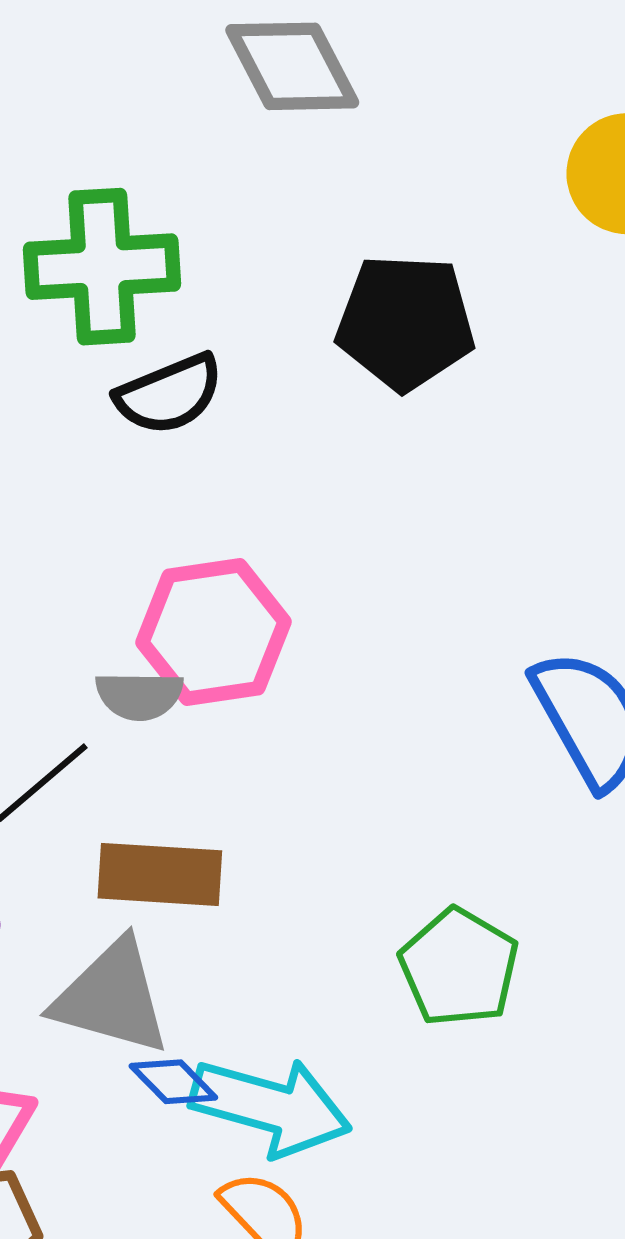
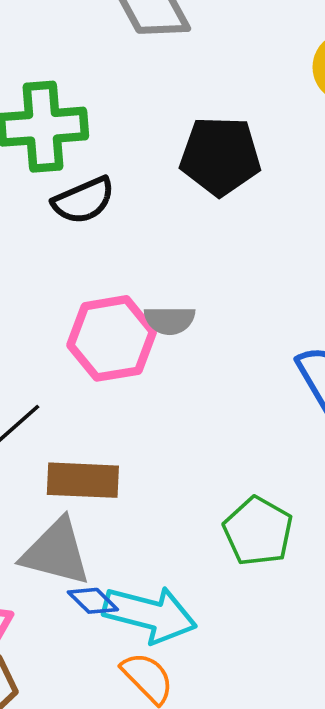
gray semicircle: (139, 696) -> (170, 320), moved

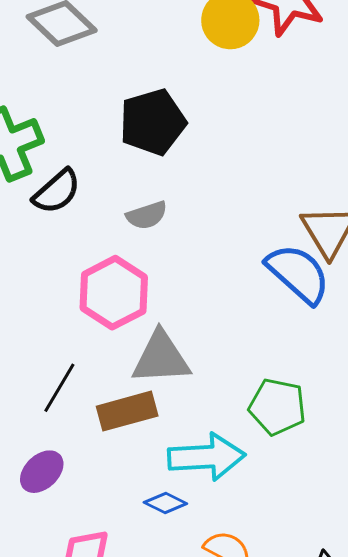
gray semicircle: (170, 320) -> (147, 215), moved
gray triangle: (56, 552) -> (161, 358), moved
cyan arrow: (150, 614) -> (207, 457), moved

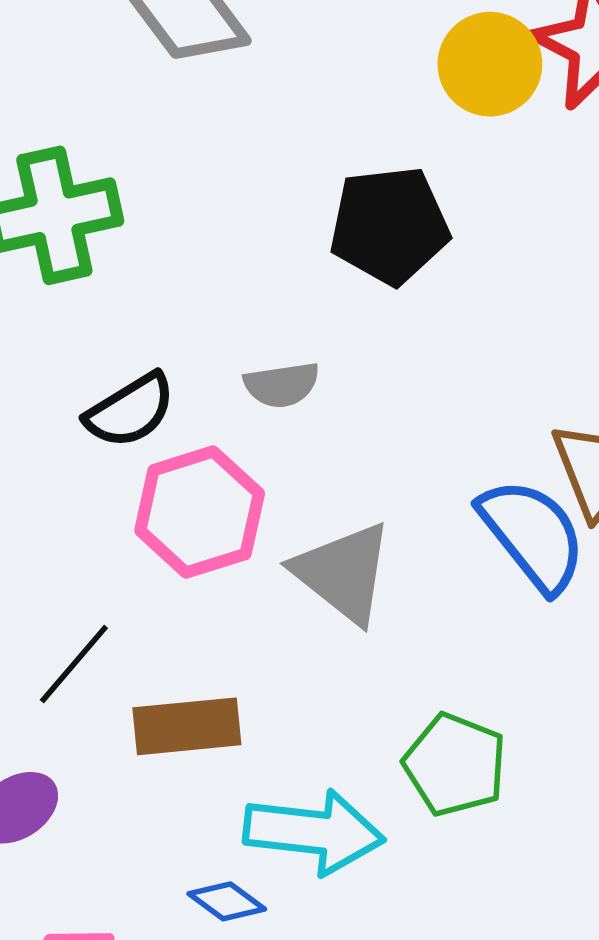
black pentagon: (153, 122) -> (389, 225), moved
black semicircle: (57, 192) -> (130, 411), moved
gray triangle: (161, 358) -> (343, 573), moved, turned 32

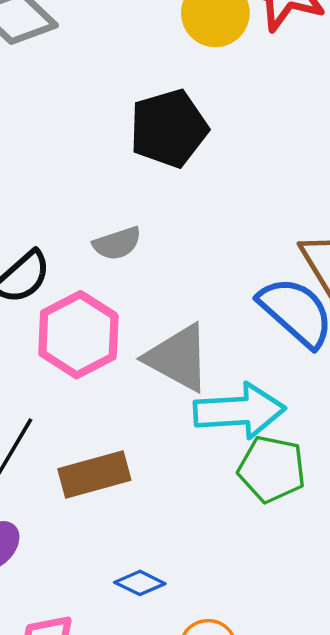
cyan arrow: (314, 832) -> (239, 411), moved

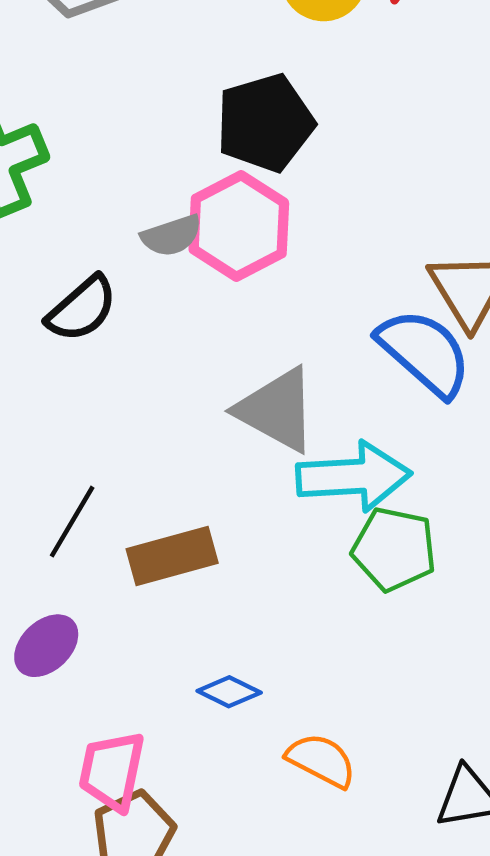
gray semicircle: (117, 243) -> (171, 236), moved
pink hexagon: (78, 335) -> (239, 226), moved

